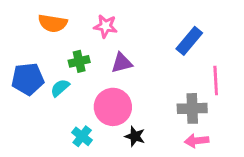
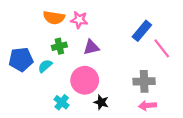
orange semicircle: (53, 23) -> (54, 18), moved
pink line: (216, 80) -> (162, 48), moved, turned -35

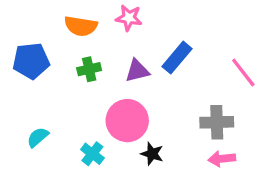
pink star: (79, 20) -> (129, 18), moved
blue rectangle: (142, 31) -> (177, 58), moved
blue pentagon: (21, 59) -> (31, 61), moved
cyan semicircle: (45, 66) -> (38, 137), moved

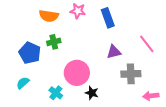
blue rectangle: (177, 58) -> (108, 18), moved, turned -60
blue pentagon: (31, 61) -> (30, 53), moved, turned 30
purple triangle: (137, 71) -> (114, 52), moved
pink arrow: (222, 159) -> (151, 96), moved

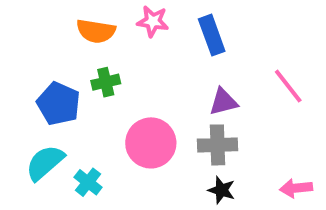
gray cross: (131, 74) -> (218, 145), moved
cyan semicircle: (23, 83) -> (45, 163), size x1.5
cyan cross: (56, 93) -> (88, 182), moved
black star: (92, 93) -> (221, 190), moved

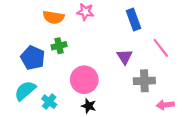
blue rectangle: (212, 35) -> (133, 19), moved
purple triangle: (223, 102) -> (125, 57), turned -49
gray cross: (218, 145) -> (144, 81), moved
black star: (221, 190) -> (89, 106), moved

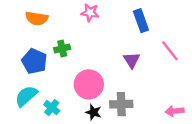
orange semicircle: (54, 17) -> (37, 18), moved
gray cross: (144, 81) -> (121, 104), moved

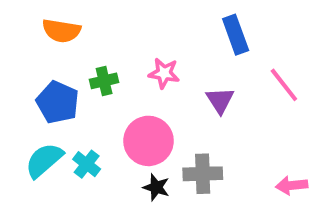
pink star: (90, 13) -> (164, 73), moved
cyan cross: (52, 108) -> (87, 164), moved

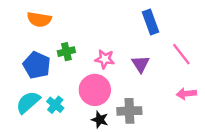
pink star: (164, 73) -> (105, 59), moved
pink arrow: (292, 185) -> (186, 94), moved

